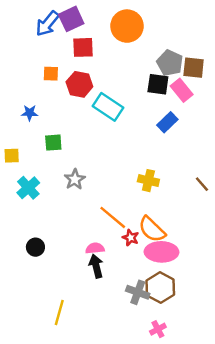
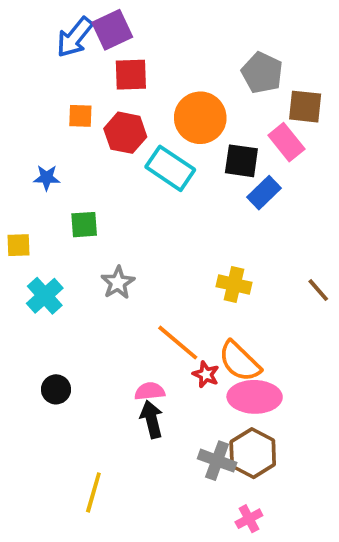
orange circle: (127, 26) -> (200, 118), moved
gray pentagon: (170, 63) -> (262, 73), moved
black square: (158, 84) -> (241, 161), moved

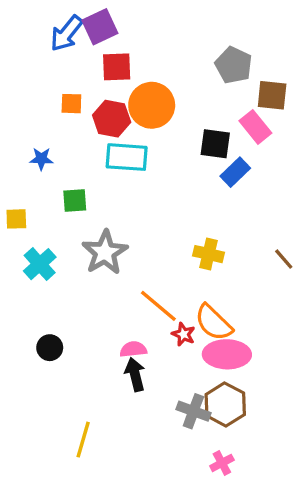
orange circle: (200, 118) -> (152, 105), moved
cyan rectangle: (170, 168) -> (127, 157), moved, turned -30
gray star: (118, 283) -> (105, 252), size x1.5

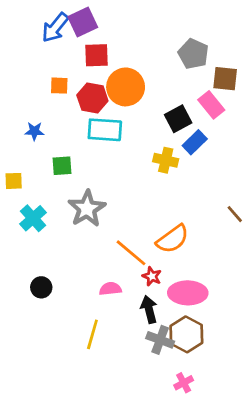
black square: (215, 144) -> (178, 119), turned -36
yellow cross: (209, 254) -> (166, 160), moved
orange semicircle: (214, 323) -> (173, 239), moved, turned -80
black arrow: (135, 374) -> (149, 309), moved
yellow line: (83, 440) -> (92, 334), moved

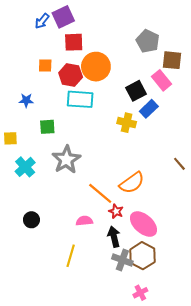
blue arrow: (55, 28) -> (42, 21), size x0.7
pink ellipse: (188, 293) -> (143, 224), turned 40

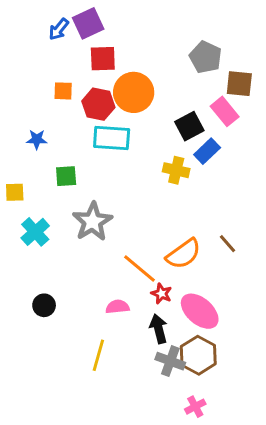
brown line: (179, 164) -> (228, 244), moved

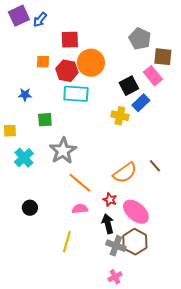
purple square: (88, 23) -> (19, 16), moved
orange line: (139, 269) -> (80, 183), moved
pink cross: (195, 407) -> (115, 277), moved

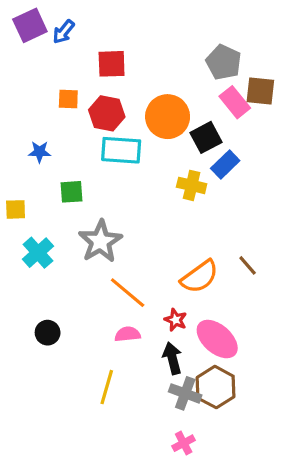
orange circle: (91, 63) -> (168, 117), moved
pink rectangle: (153, 76) -> (235, 102), moved

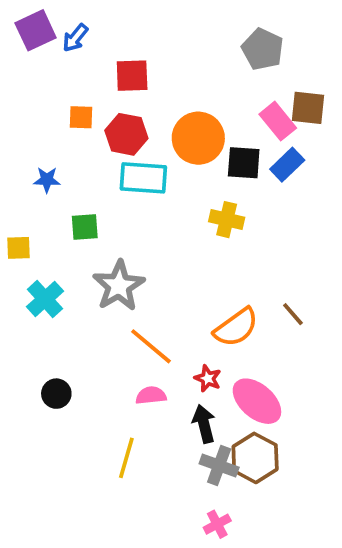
gray pentagon: (224, 62) -> (263, 49), moved
black square: (206, 137) -> (244, 163), turned 32
blue rectangle: (225, 165) -> (287, 165), moved

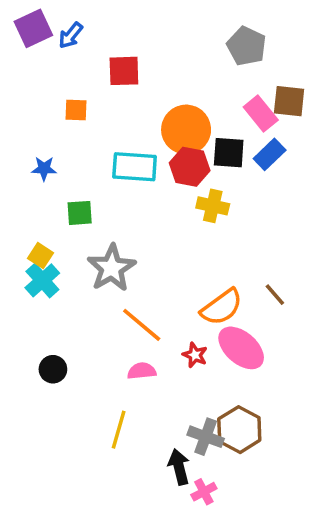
red hexagon: (126, 134) -> (190, 167), moved
yellow square: (18, 248) -> (41, 256), moved, turned 35
pink ellipse: (257, 401) -> (241, 348), moved
black arrow: (204, 424) -> (179, 467), moved

